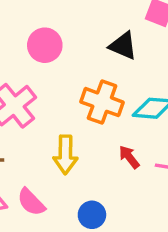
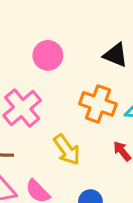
yellow arrow: (65, 155) -> (67, 150), turned -36

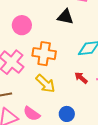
orange cross: (98, 104) -> (44, 54), moved

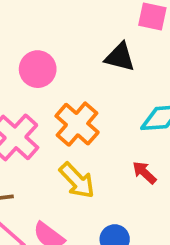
orange cross: (44, 54) -> (77, 124), turned 30

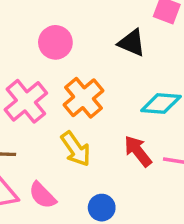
red arrow: (144, 173) -> (138, 151), size x1.4

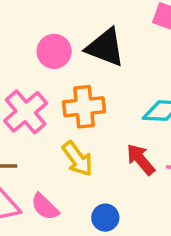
black triangle: (132, 43) -> (105, 47), moved, size x1.4
orange cross: (84, 98) -> (84, 107), turned 36

